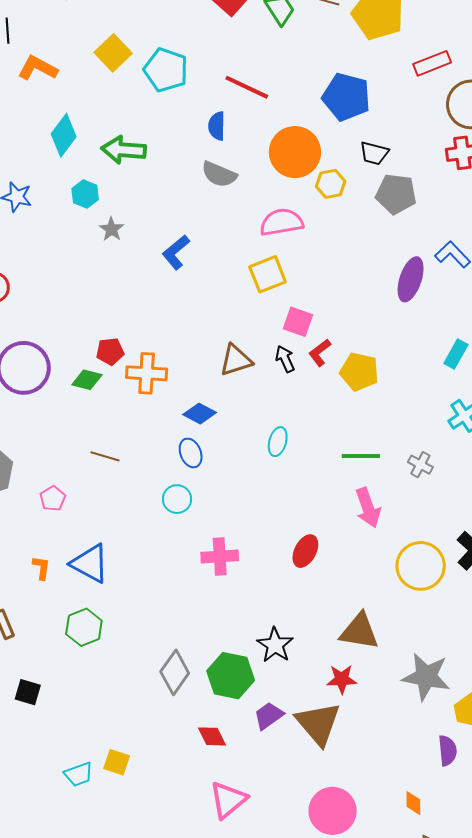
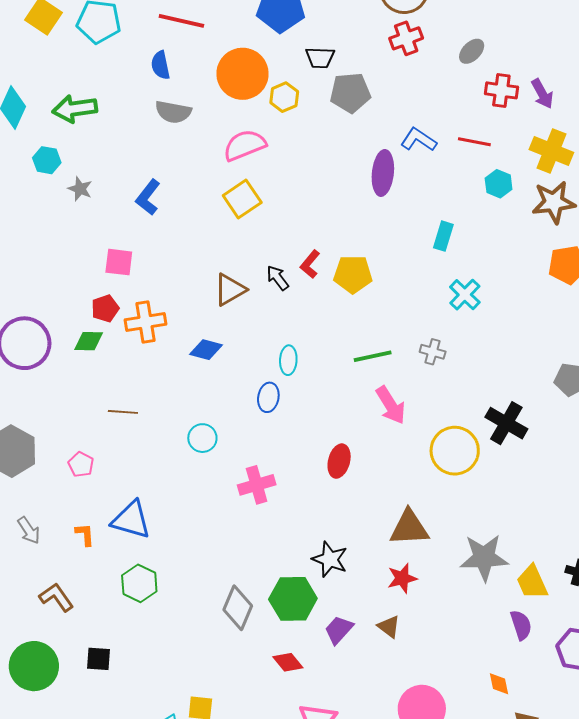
pink square: (298, 322) -> (119, 262), moved
blue ellipse: (191, 453) -> (268, 397), moved, turned 44
brown triangle: (318, 724) -> (389, 627), size x0.5

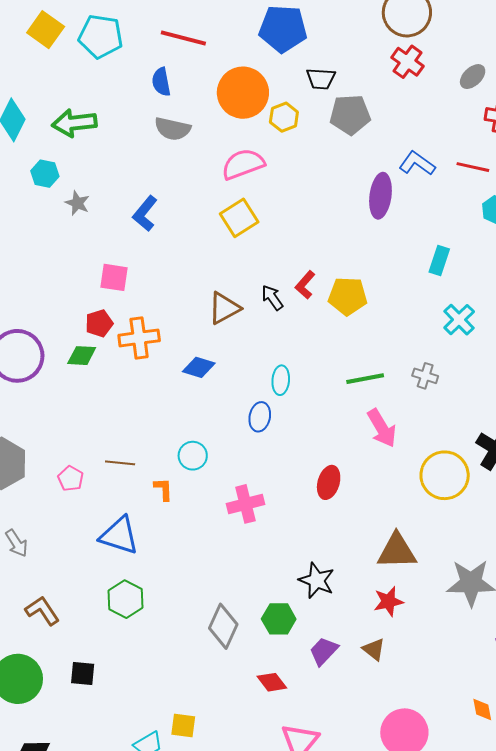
red cross: (406, 38) -> (408, 62), turned -36
brown line: (123, 412) -> (120, 463), moved
orange L-shape: (85, 535) -> (163, 489), moved
green hexagon: (293, 599) -> (279, 619), size x0.7

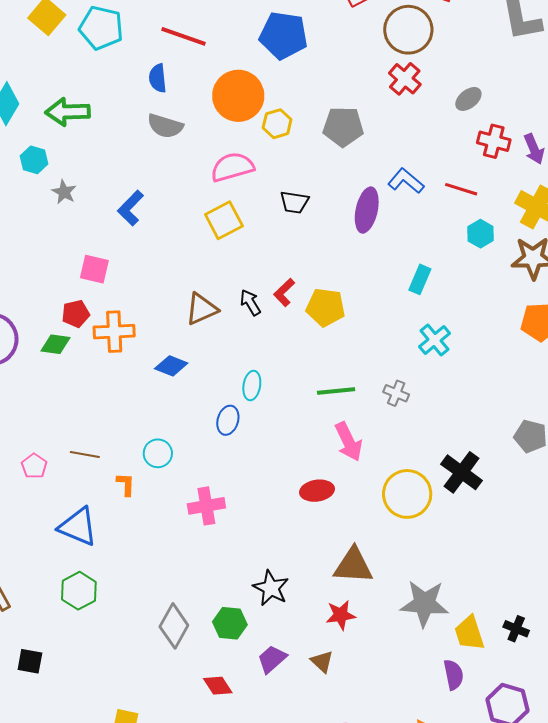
black trapezoid: (321, 79) -> (294, 202), moved
red ellipse: (329, 482) -> (317, 491), moved, turned 60

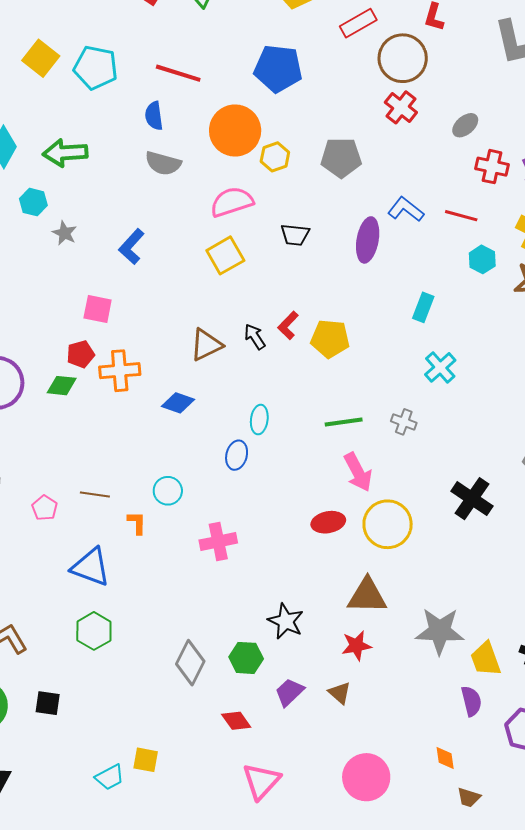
yellow circle: (407, 494) -> (388, 524), moved

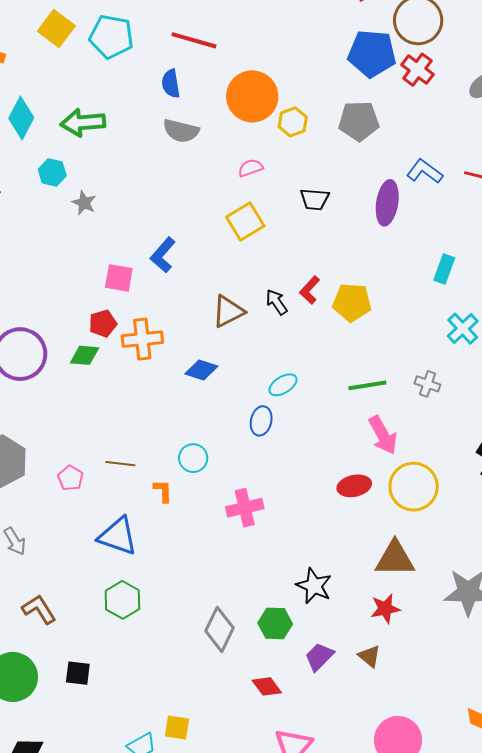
blue pentagon: (278, 69) -> (372, 54), moved
pink semicircle: (232, 202) -> (251, 168), size x0.6
blue L-shape: (132, 247) -> (163, 255), moved
cyan ellipse: (259, 420) -> (283, 385), turned 52

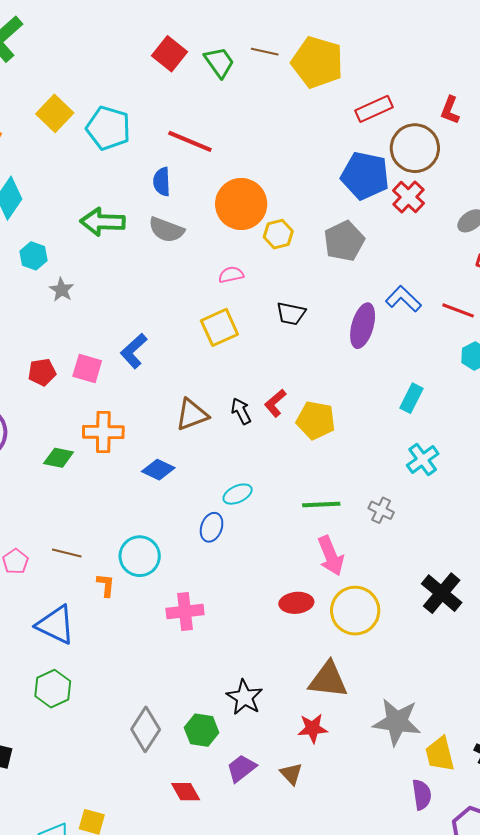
gray pentagon: (359, 121) -> (344, 241), turned -30
green arrow: (83, 123) -> (103, 222), moved
red pentagon: (103, 324) -> (42, 372), moved
green diamond: (85, 355) -> (59, 458), moved
cyan circle: (193, 458) -> (140, 556), size x1.4

